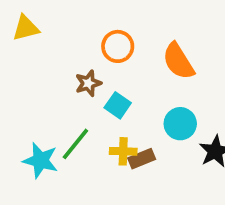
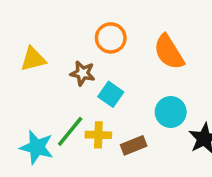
yellow triangle: (26, 28) -> (33, 59), moved
brown star: (88, 83) -> (83, 73), turned 30
yellow cross: (123, 151) -> (98, 135), moved

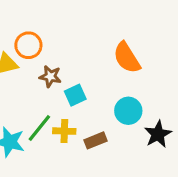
orange circle: (111, 38) -> (28, 45), moved
cyan square: (111, 94) -> (75, 95), turned 30

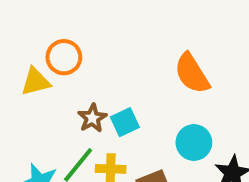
brown star: (50, 76) -> (92, 118), moved, turned 30

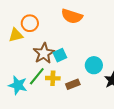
orange semicircle: (192, 73) -> (72, 16), moved, turned -40
brown star: (92, 118) -> (44, 53), size x1.5

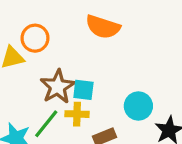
cyan square: (60, 55) -> (83, 90), turned 32
yellow cross: (53, 78) -> (77, 114), moved

